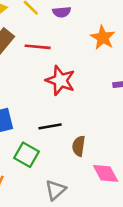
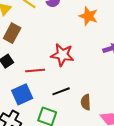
red line: (38, 47) -> (35, 71), moved

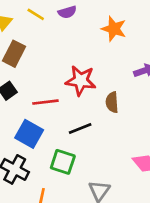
blue square: (22, 94) -> (29, 134), turned -35
brown semicircle: (86, 102) -> (112, 102), moved

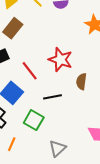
red line: (45, 102) -> (30, 71), turned 48

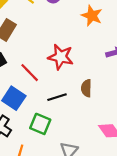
brown semicircle: (81, 81) -> (86, 88), moved

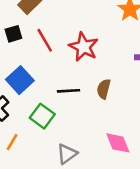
red line: (30, 73) -> (45, 40), moved

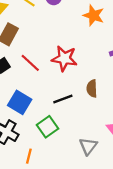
green square: (42, 116) -> (47, 127), turned 35
gray triangle: (67, 154) -> (88, 146), moved

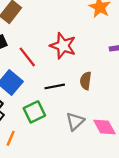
red line: (30, 63) -> (27, 57), moved
gray triangle: (88, 146) -> (75, 121), moved

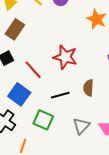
green square: (34, 112) -> (43, 120), turned -36

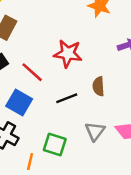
green square: (43, 120) -> (55, 144), moved

